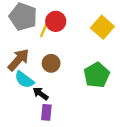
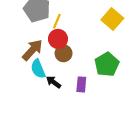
red circle: (56, 21) -> (58, 39), moved
cyan semicircle: (24, 80) -> (38, 69), turned 30
purple rectangle: (46, 112) -> (81, 84), moved

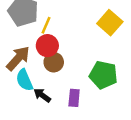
green pentagon: (107, 64) -> (103, 75), turned -30

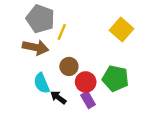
red circle: (47, 46) -> (86, 82), moved
brown arrow: (18, 58) -> (36, 47), moved, turned 60
purple rectangle: (74, 98) -> (88, 100), turned -35

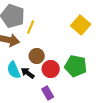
black arrow: (58, 97) -> (28, 73), moved
purple rectangle: (88, 100) -> (48, 93), moved

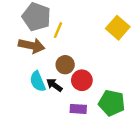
green pentagon: (76, 66) -> (112, 103), moved
purple rectangle: (48, 93) -> (78, 109), turned -56

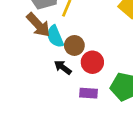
brown arrow: (32, 46) -> (38, 25), turned 35
cyan semicircle: (38, 81) -> (55, 36), moved

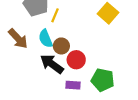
brown arrow: (38, 25) -> (18, 39), moved
black arrow: (63, 67) -> (52, 64), size x1.6

